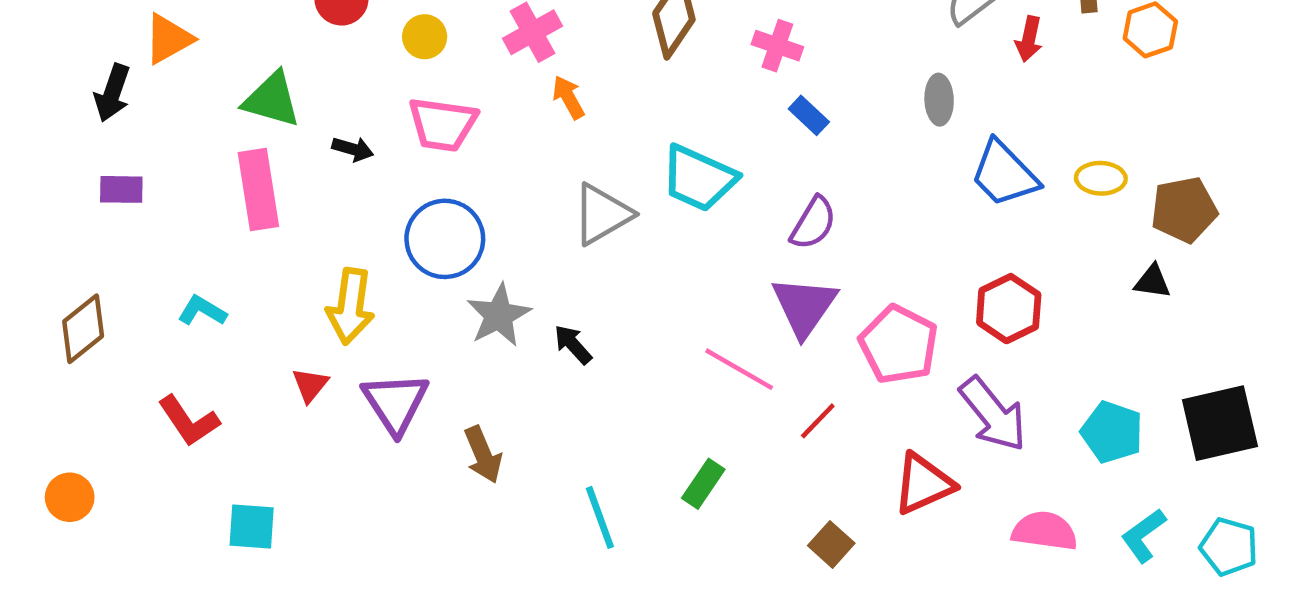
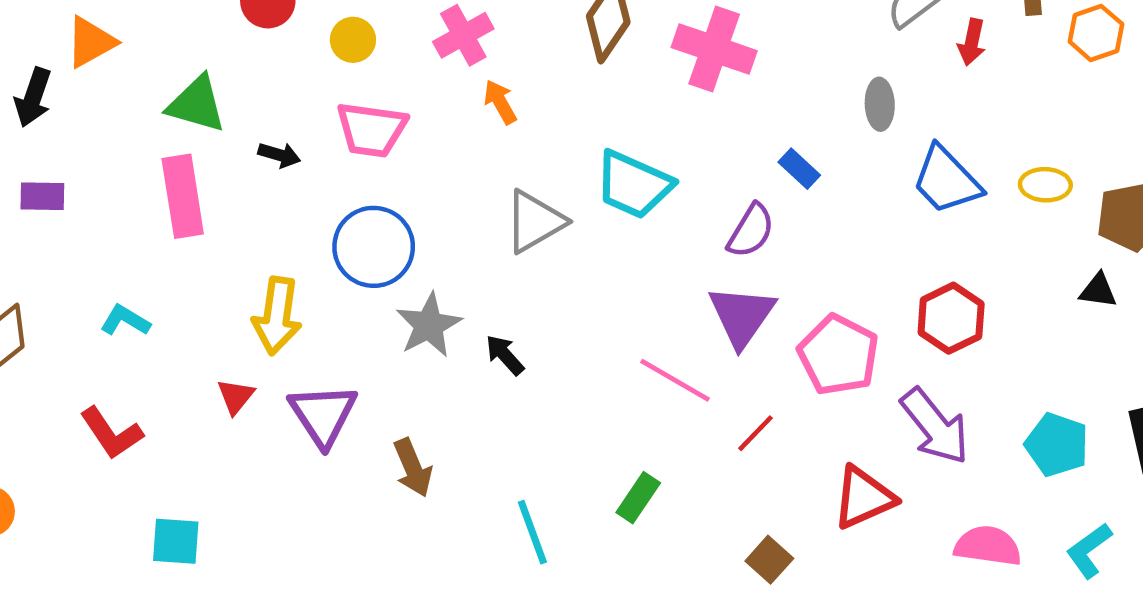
pink cross: (777, 46) -> (714, 49), size x1.6
blue rectangle: (809, 115) -> (799, 169), moved

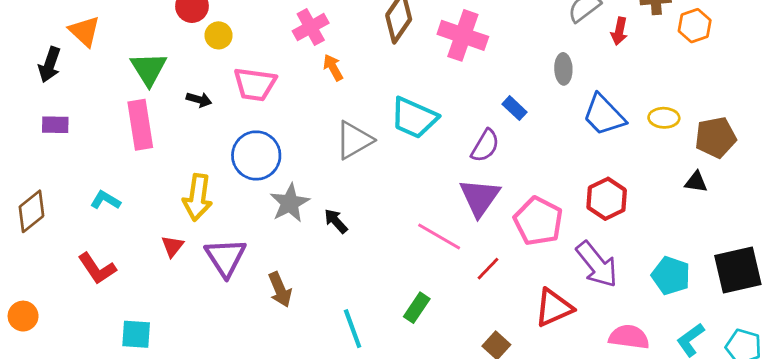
yellow circle: (353, 40) -> (219, 35), moved
orange triangle: (91, 42) -> (84, 31), turned -48
green triangle: (197, 104) -> (149, 69), turned 42

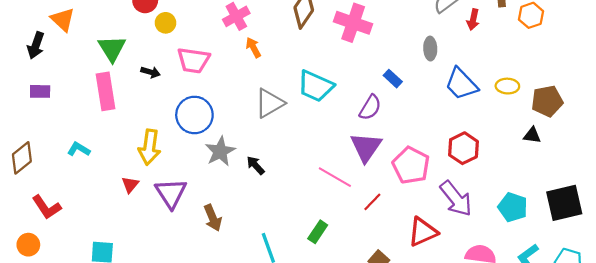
red L-shape: (97, 269) -> (47, 207), moved
orange circle: (23, 316) -> (28, 245), moved

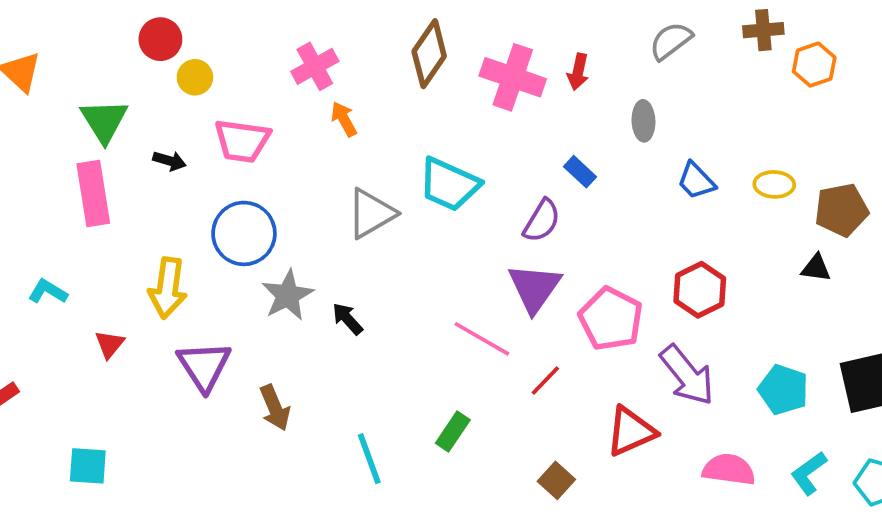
red arrow: (473, 20) -> (578, 72), moved
blue trapezoid: (461, 84) -> (696, 181), size x0.7
red triangle: (130, 185) -> (110, 344), moved

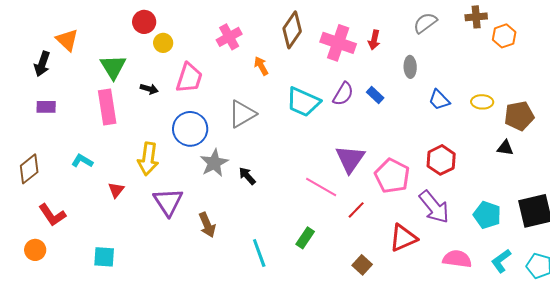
orange arrow: (344, 119) -> (261, 66), moved
pink trapezoid: (242, 141) -> (189, 78), turned -80
gray triangle: (371, 213) -> (242, 114), moved
purple semicircle: (542, 221) -> (343, 94), moved

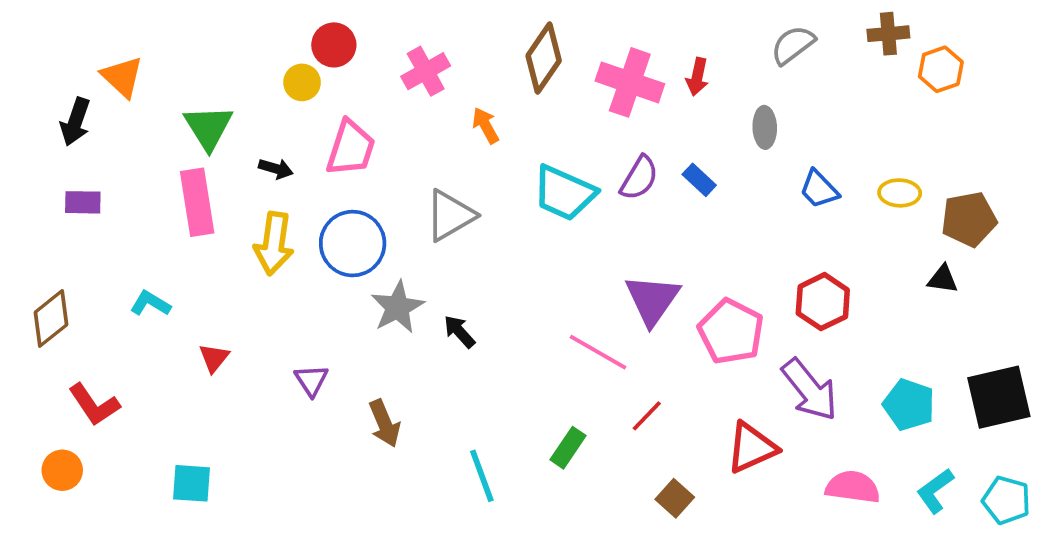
red circle: (144, 22) -> (334, 45), moved
yellow arrow: (148, 159) -> (274, 244), moved
purple triangle: (168, 202) -> (311, 380), size x0.6
red line: (356, 210) -> (647, 416), moved

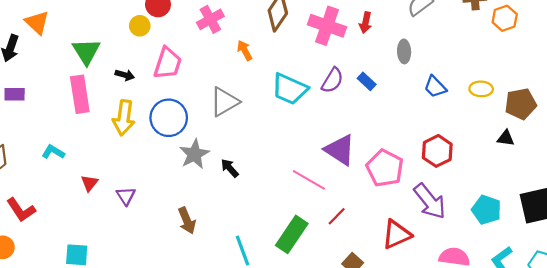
purple triangle: (652, 300) -> (340, 150), turned -32
purple triangle: (311, 380) -> (126, 196), moved
green rectangle: (568, 448) -> (292, 234), size x1.6

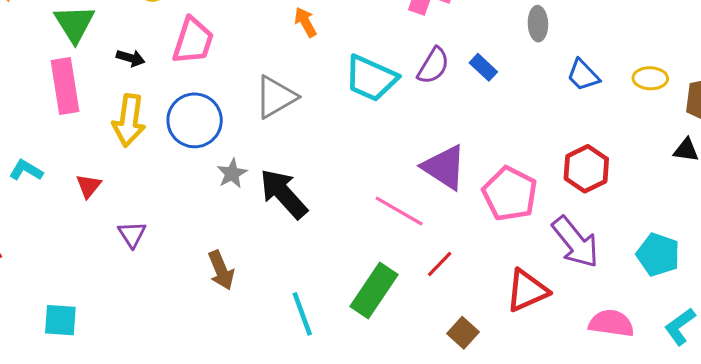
gray star: (194, 154) -> (232, 173), size x0.7
black arrow: (230, 168) -> (284, 194), size x1.8
red triangle: (89, 183) -> (88, 186), moved

